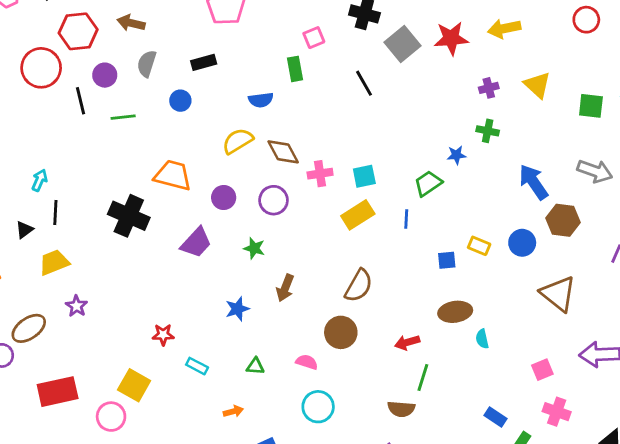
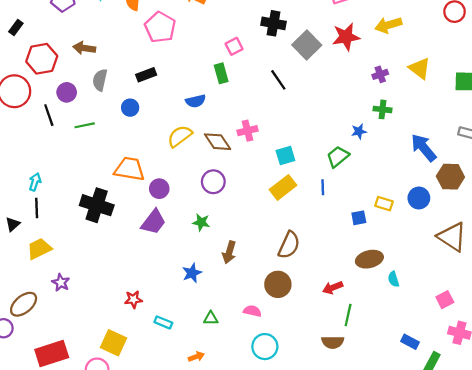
pink cross: (320, 174) -> (247, 131), moved
cyan arrow: (40, 180) -> (35, 182), moved
purple circle: (224, 197) -> (159, 189), moved

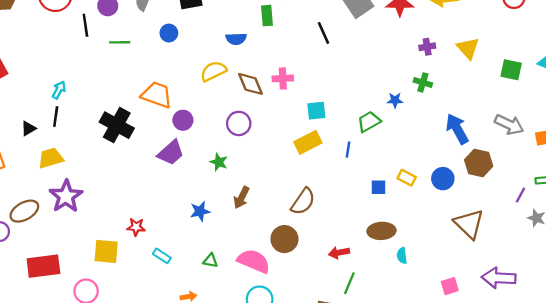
purple star: (61, 282) -> (66, 196), size x1.8
pink semicircle: (252, 311) -> (254, 261), size x1.8
yellow square: (114, 343) -> (106, 251), moved, turned -30

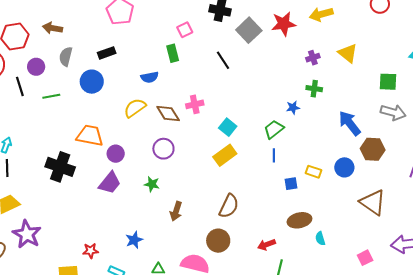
blue circle: (169, 33) -> (92, 82), size x1.5
green square: (511, 70) -> (388, 82), moved
cyan square: (316, 111) -> (228, 127), turned -36
blue line: (348, 150) -> (274, 155), moved
blue star: (200, 211) -> (134, 240), moved

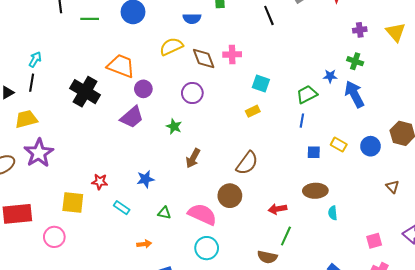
blue arrow: (350, 123) -> (354, 94), moved
cyan square: (228, 127) -> (261, 83), turned -30
yellow rectangle: (225, 155) -> (253, 111), size x0.6
brown triangle: (373, 202) -> (392, 187), size x0.5

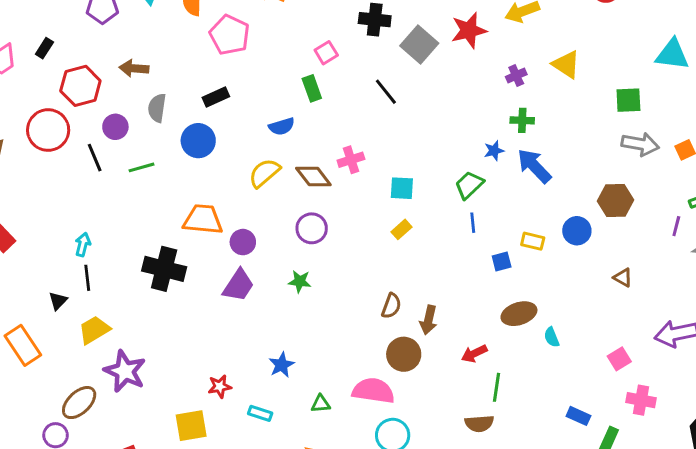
brown arrow: (193, 158) -> (429, 320), moved
brown semicircle: (247, 163) -> (391, 306), moved, size x0.7

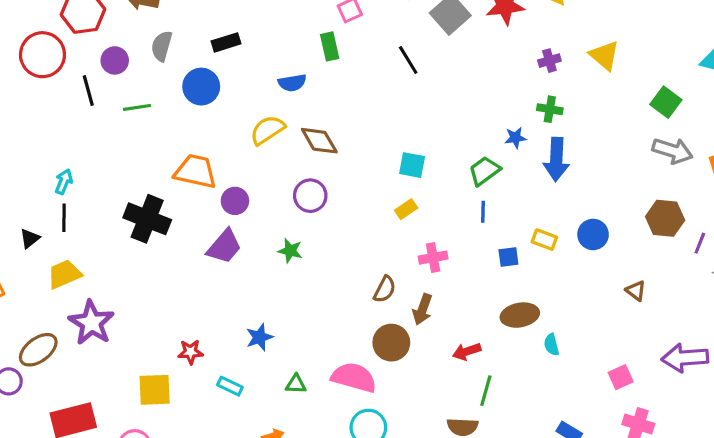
green square: (628, 100) -> (666, 102), turned 32
pink cross: (351, 160) -> (433, 258), moved
blue arrow: (534, 166) -> (556, 159), turned -141
brown hexagon: (615, 200) -> (665, 218), moved

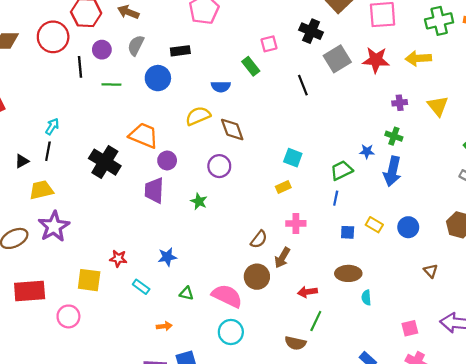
green rectangle: (330, 46) -> (251, 66), turned -36
purple trapezoid: (224, 246) -> (154, 190), turned 132

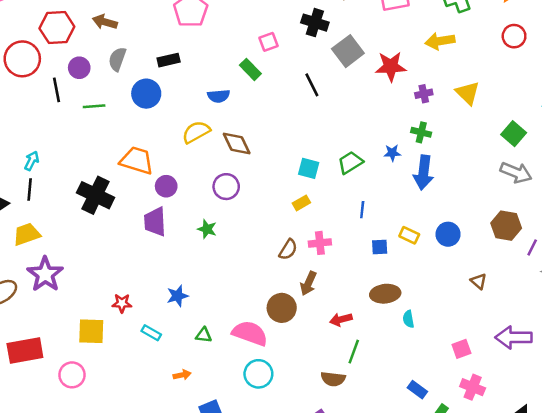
red star: (376, 60) -> (391, 66), moved
green trapezoid: (342, 170) -> (350, 163), moved
brown semicircle: (259, 239) -> (288, 250), moved

